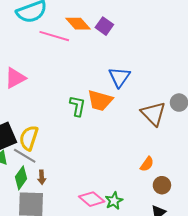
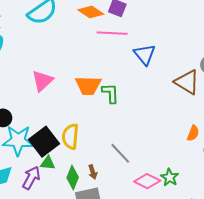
pink line: (54, 36) -> (112, 33), moved
orange trapezoid: (100, 101) -> (88, 86), moved
gray line: (25, 156) -> (120, 153), moved, turned 30

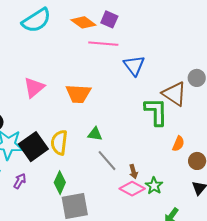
green L-shape: (110, 93) -> (156, 112), moved, size x1.4
green triangle: (48, 163) -> (95, 134), moved
brown arrow: (93, 172) -> (133, 172), moved
purple arrow: (31, 178) -> (20, 181), size x0.7

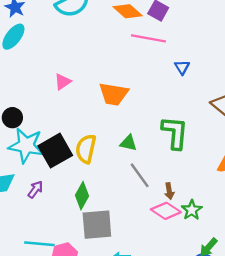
blue triangle: (134, 65) -> (182, 67), size x0.6
pink triangle: (34, 87) -> (63, 82), size x0.7
green L-shape: (156, 112) -> (175, 133), moved

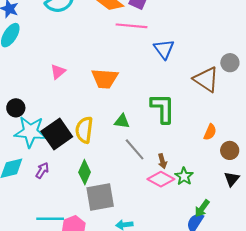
blue triangle: (182, 67) -> (164, 49), size x1.5

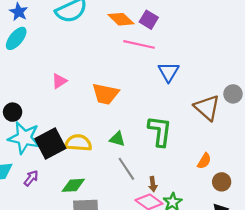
yellow semicircle: (84, 130) -> (78, 143), turned 80
green diamond: (85, 172) -> (73, 185), turned 55

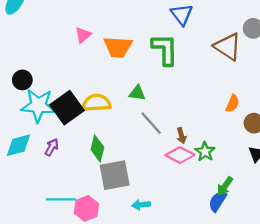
pink triangle: (59, 81) -> (83, 35), moved
green L-shape: (160, 131) -> (165, 49), moved
green diamond: (73, 185) -> (97, 149), turned -65

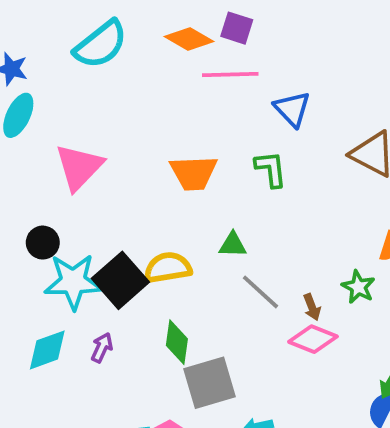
pink triangle: (83, 35) -> (79, 167), moved, size x1.8
green L-shape: (165, 49) -> (271, 169), size x0.7
green star: (205, 152) -> (358, 287), moved

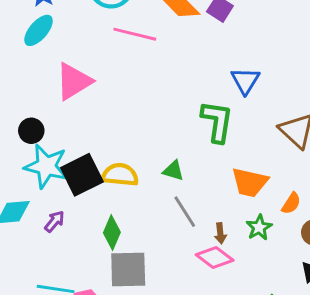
pink line: (230, 75) -> (135, 34), moved
green L-shape: (271, 169) -> (217, 121), size x1.4
orange trapezoid: (194, 173) -> (250, 182), moved

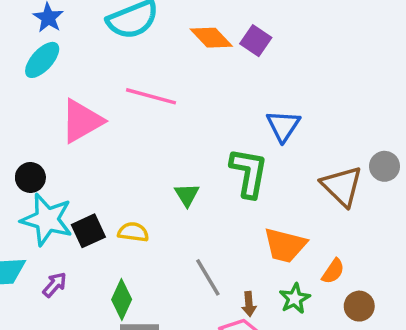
pink line: (135, 34) -> (151, 96), moved
green triangle: (173, 171) -> (187, 195), moved, turned 40
black square: (82, 175) -> (88, 231), size x0.7
yellow semicircle: (120, 175) -> (133, 232), size x0.7

